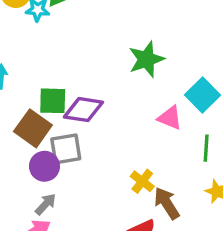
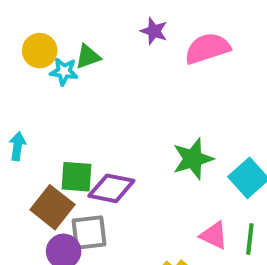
green star: (146, 59) -> (193, 159), moved
pink triangle: (170, 118) -> (214, 235), moved

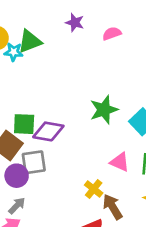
pink semicircle: (207, 48) -> (112, 33), size x0.6
green triangle: (88, 57) -> (30, 41), size x1.4

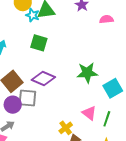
green square: (24, 124) -> (39, 43), moved

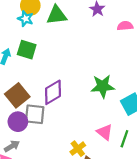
cyan star: (33, 15) -> (25, 19), moved
green square: (39, 43) -> (27, 50), moved
purple diamond: (43, 78) -> (53, 92), turned -55

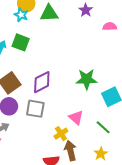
gray square: (35, 114) -> (35, 109), moved
pink triangle: (105, 132) -> (76, 118), moved
green line: (124, 139) -> (103, 127), turned -70

